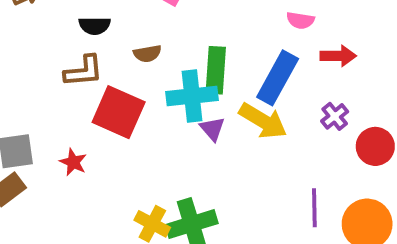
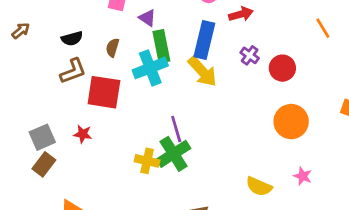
brown semicircle: (147, 54) -> (113, 48), turned 132
yellow arrow: (263, 121) -> (202, 72), turned 32
purple triangle: (212, 129) -> (147, 18), moved
purple line: (314, 208) -> (176, 129), moved

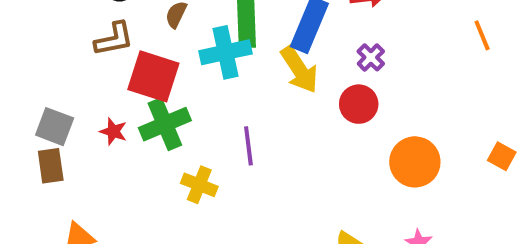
red circle: (282, 68) -> (359, 104), moved
gray square: (42, 137) -> (55, 127), turned 35
green cross: (173, 154) -> (165, 124), moved
brown rectangle: (44, 164) -> (51, 166), turned -55

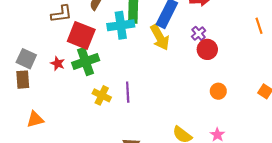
red circle: (359, 104) -> (207, 49), moved
purple line: (248, 146) -> (128, 92), moved
orange circle: (415, 162) -> (218, 91), size x0.6

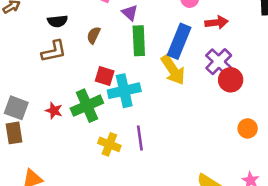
cyan cross: (121, 25) -> (124, 91), moved
purple cross: (199, 33) -> (219, 62), size x1.5
red square: (81, 35) -> (105, 76), moved, size x0.6

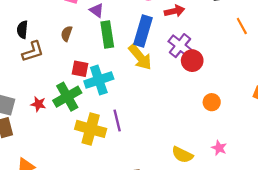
black semicircle: (58, 21) -> (22, 30), moved, turned 108
yellow cross: (109, 144) -> (91, 129), size x1.5

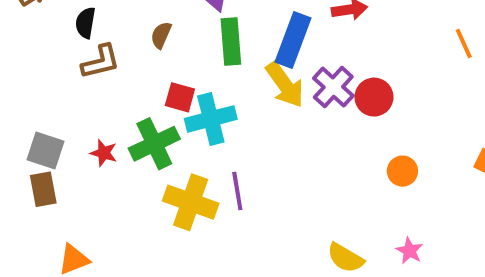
purple cross: (180, 46) -> (333, 87), moved

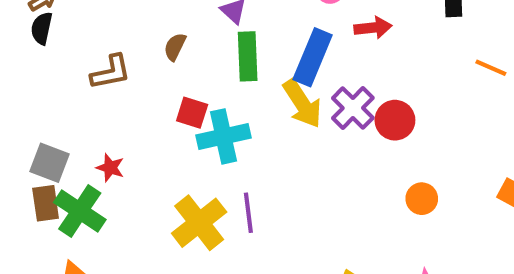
black semicircle: (85, 23) -> (42, 28), moved
orange line: (464, 44) -> (491, 68), turned -44
green cross: (154, 144) -> (80, 211), moved, turned -33
yellow cross: (191, 202) -> (199, 223), turned 30

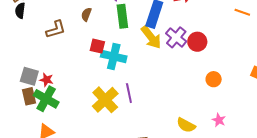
cyan cross: (223, 136) -> (114, 57), turned 30
red star: (110, 168) -> (46, 80), moved

